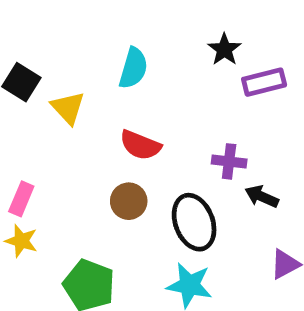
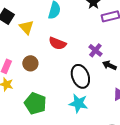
purple cross: (229, 161) -> (95, 50), turned 32
brown circle: (129, 201) -> (30, 63), moved

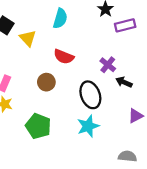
brown circle: (30, 63) -> (46, 82), moved
cyan star: (78, 103) -> (88, 126), turned -30

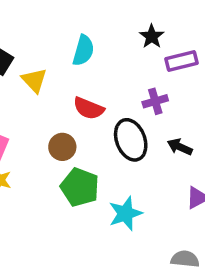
purple cross: (108, 65) -> (155, 101), moved, turned 35
black ellipse: (90, 95) -> (131, 140), moved
green pentagon: (38, 126) -> (80, 187), moved

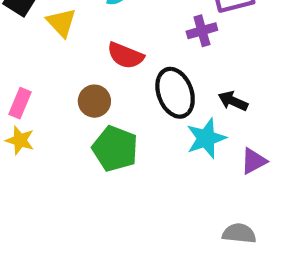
purple cross: (155, 101) -> (202, 31), moved
cyan star: (125, 213) -> (206, 138), moved

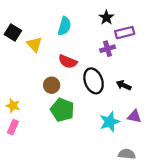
pink rectangle: (20, 103) -> (13, 127), moved
cyan star: (206, 138) -> (110, 122), moved
purple triangle: (254, 161) -> (134, 116), turned 40

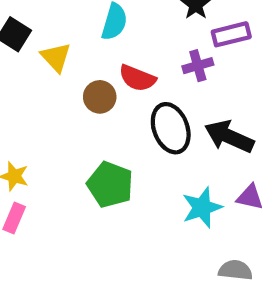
red semicircle: (68, 62) -> (137, 78), moved
brown circle: (52, 85) -> (100, 97), moved
black arrow: (124, 85) -> (229, 137), size x1.6

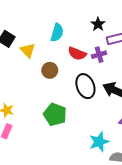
red semicircle: (137, 78) -> (77, 54), moved
cyan star: (202, 208) -> (99, 142), moved

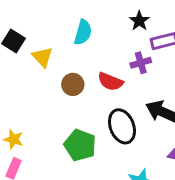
red semicircle: (77, 54) -> (110, 82), moved
black ellipse: (85, 86) -> (122, 126), moved

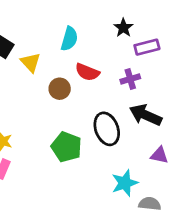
purple cross: (141, 63) -> (130, 79), moved
red semicircle: (110, 82) -> (87, 72), moved

